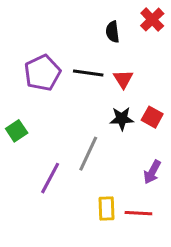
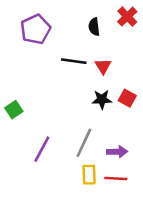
purple pentagon: (42, 73) -> (36, 29), moved
gray line: (88, 154) -> (84, 143), moved
purple arrow: (152, 172) -> (117, 152), moved, turned -120

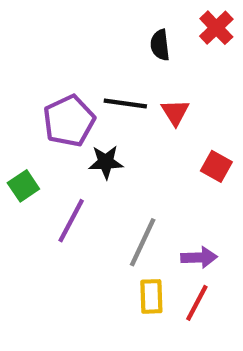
purple pentagon: (36, 29) -> (69, 121), moved
black star: (102, 99) -> (106, 162), moved
purple line: (42, 149) -> (71, 221), moved
red line: (116, 178) -> (197, 303), turned -65

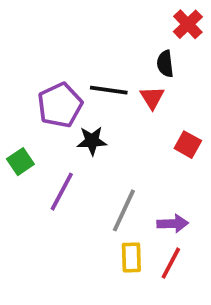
black semicircle: (160, 45) -> (165, 64), moved

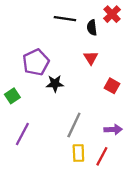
black semicircle: (165, 64) -> (92, 28), moved
black line: (109, 90) -> (65, 19), moved
purple line: (62, 192) -> (22, 134), moved
purple arrow: (173, 224) -> (113, 129), moved

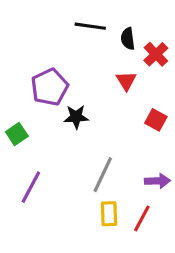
red cross: (112, 14) -> (156, 54), moved

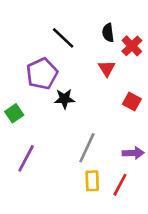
black line: (90, 26) -> (63, 38), moved, turned 35

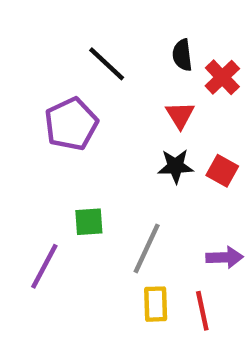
black star: (64, 99) -> (176, 166), moved
green square: (14, 113) -> (89, 222), moved, turned 30
red line: (120, 185) -> (202, 311), turned -40

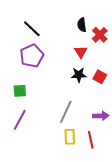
black line: (107, 64) -> (32, 29), moved
green square: (89, 222) -> (20, 91), moved

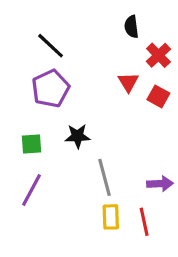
black semicircle: (82, 25) -> (131, 27), moved
black star: (79, 75) -> (78, 136), moved
red square: (100, 77) -> (158, 96), moved
gray line: (66, 112) -> (104, 177), turned -40

